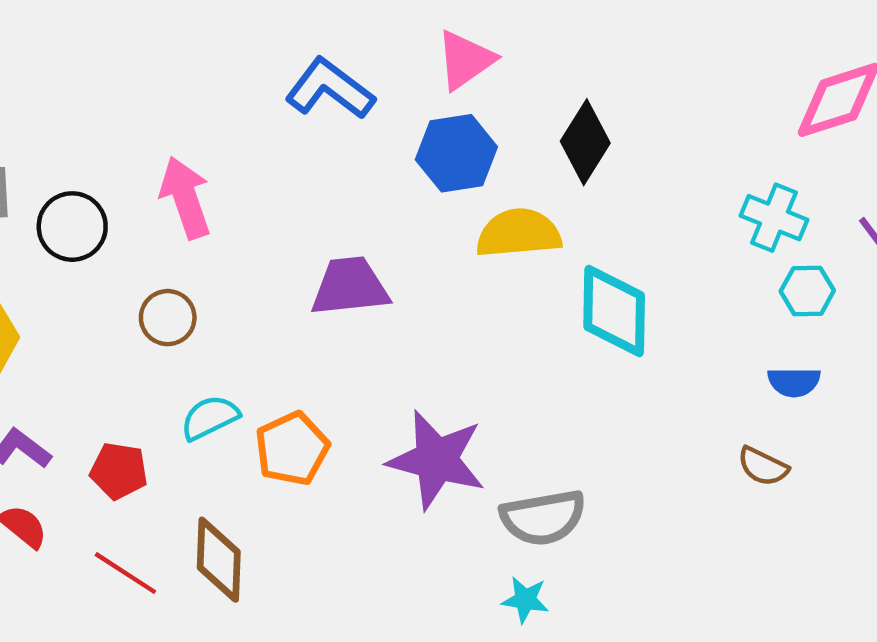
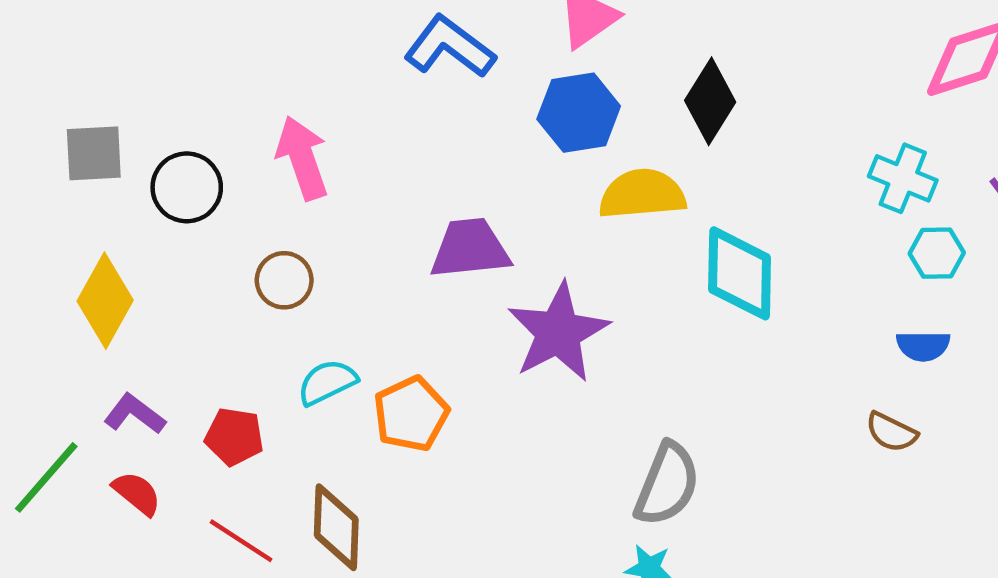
purple star: (436, 460) -> (558, 332), moved, turned 30
gray semicircle: (543, 517) -> (667, 484), turned -58

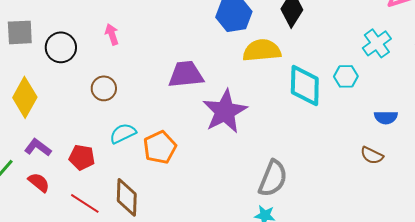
pink arrow: (302, 158) -> (112, 34), size x0.6
cyan cross: (903, 178) -> (377, 43), turned 32
cyan hexagon: (937, 253) -> (346, 76), moved

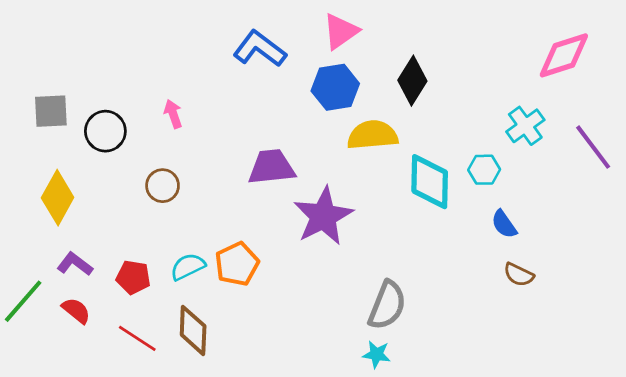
blue semicircle: (386, 117) -> (504, 224), moved, turned 55
cyan semicircle: (123, 133) -> (188, 267), moved

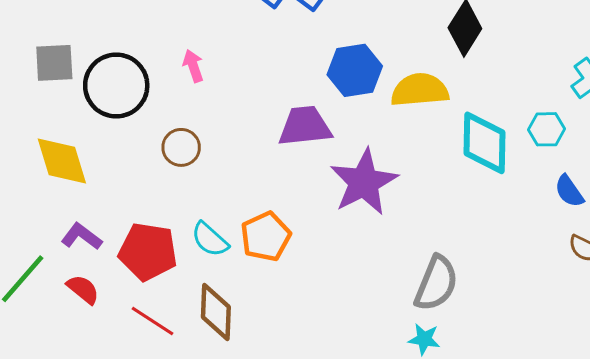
blue hexagon: (335, 87) -> (355, 70), moved
black circle: (105, 131) -> (116, 86), size x1.4
yellow diamond: (58, 198) -> (62, 161), turned -46
cyan semicircle: (188, 267) -> (210, 239), turned -112
red pentagon: (133, 277) -> (148, 252), size x1.5

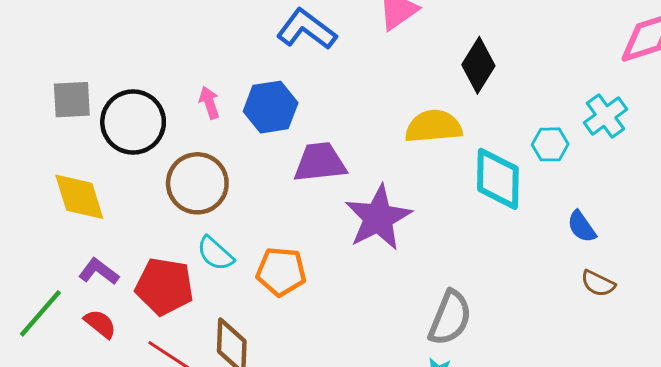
blue hexagon: (355, 70) -> (271, 107), moved
cyan hexagon: (546, 129) -> (550, 144), moved
brown circle: (181, 147) -> (197, 183), size x1.6
orange pentagon: (266, 236) -> (281, 272), turned 30
cyan semicircle: (210, 239) -> (215, 254), moved

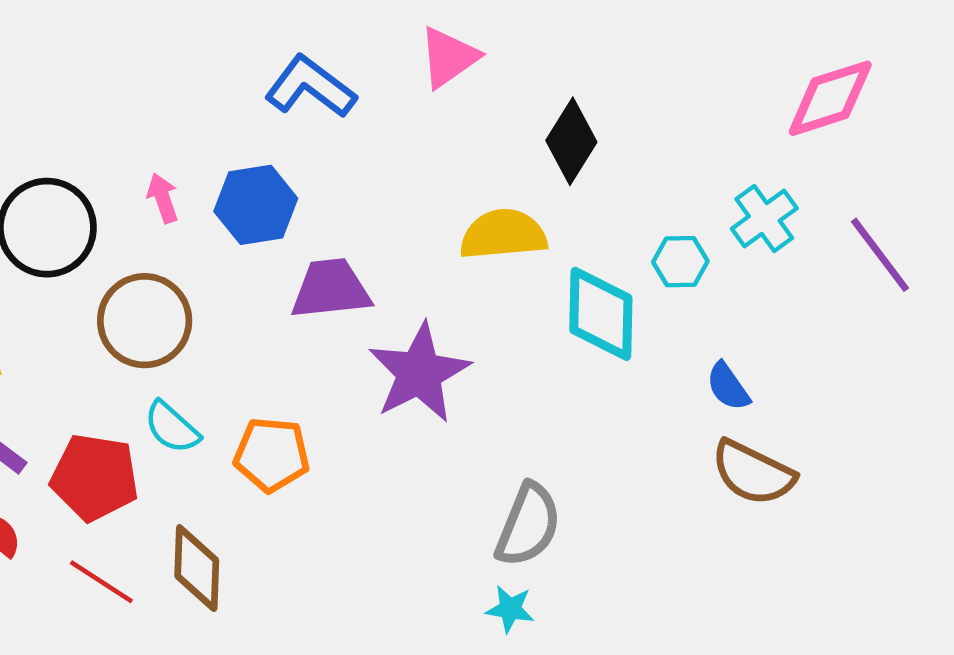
brown semicircle: (598, 283) -> (753, 473), size x1.6

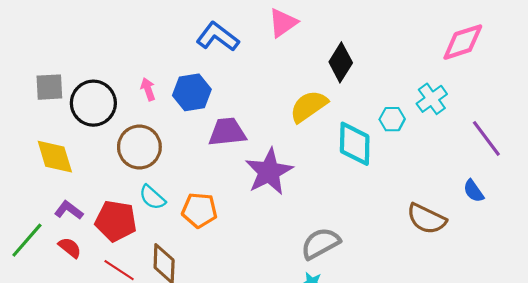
yellow semicircle: (503, 234) -> (309, 106), turned -30
purple line: (880, 255) -> (486, 138), moved
blue semicircle: (728, 386) -> (474, 191), moved
gray semicircle: (528, 525) -> (320, 243), turned -141

